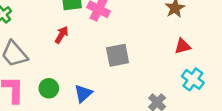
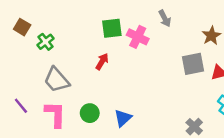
gray square: (118, 55) -> (193, 64), moved

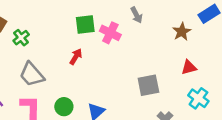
gray square: (193, 64) -> (148, 85), moved

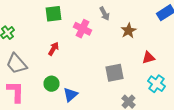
green square: (85, 25) -> (54, 14), moved
brown star: (182, 32) -> (128, 31), moved
green circle: (64, 107) -> (52, 84), moved

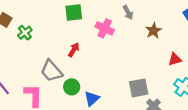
gray trapezoid: (16, 64) -> (51, 71), moved
gray square: (114, 73) -> (139, 88), moved

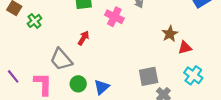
brown star: (154, 31) -> (170, 34), moved
green circle: (72, 87) -> (78, 84), moved

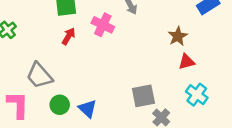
brown star: (170, 34) -> (178, 36), moved
red arrow: (84, 38) -> (69, 36), moved
blue triangle: (102, 87) -> (88, 109), turned -35

